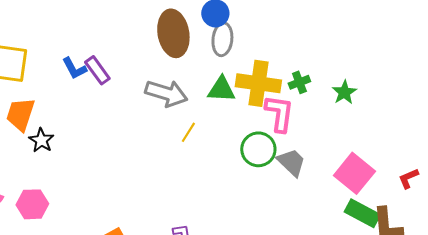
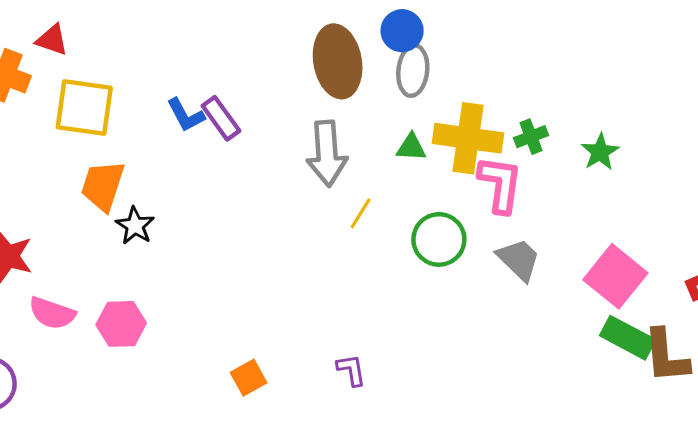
green triangle: (221, 89) -> (411, 147), size x0.7
gray arrow: (166, 93) -> (327, 154), turned 69
green circle: (258, 149) -> (439, 239), moved

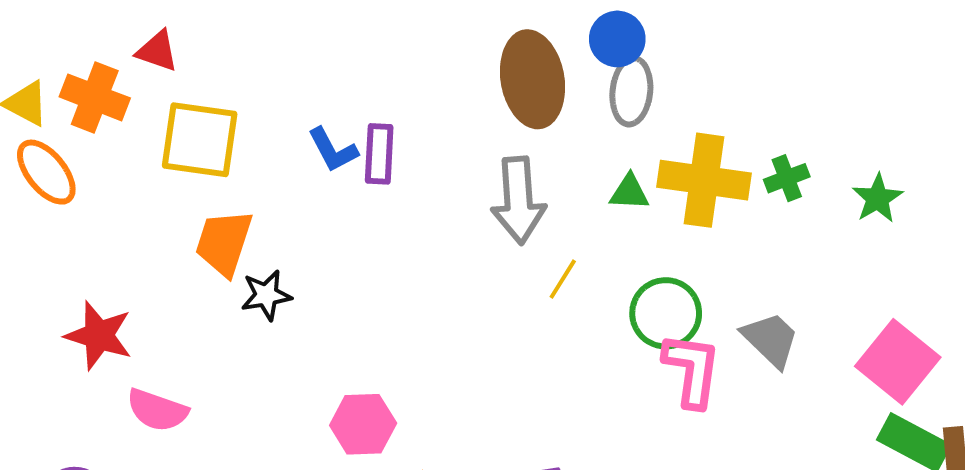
purple rectangle: (221, 118) -> (379, 154), turned 39
pink L-shape: (500, 184) -> (692, 370), moved
black star: (135, 226) -> (266, 295), turned 30
pink hexagon: (121, 324) -> (363, 424), moved

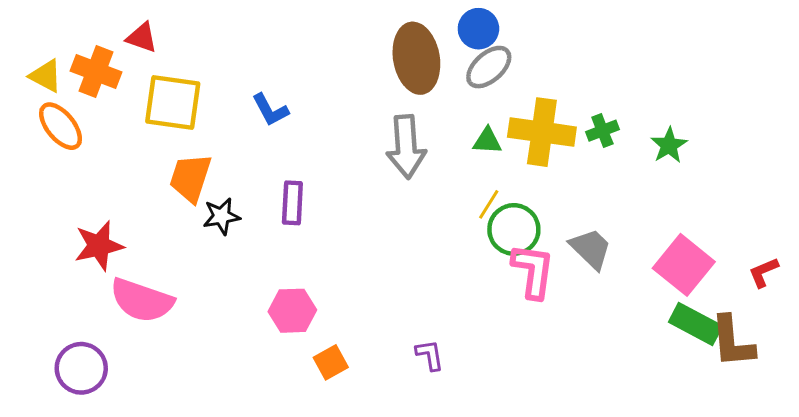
gray ellipse: (631, 91) -> (489, 67), turned 42
purple rectangle: (379, 154) -> (292, 203), moved
yellow line: (563, 279) -> (489, 204), moved
red star: (99, 336) -> (99, 246), turned -30
pink semicircle: (157, 410) -> (142, 300), size x1.4

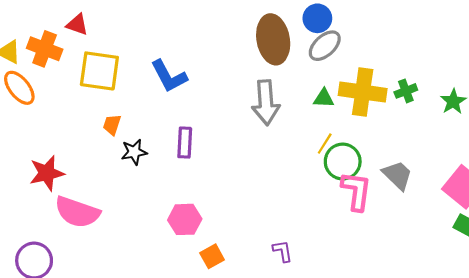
blue L-shape: (270, 110) -> (169, 76), size x1.4
orange trapezoid: (190, 178) -> (112, 125), size x0.6

